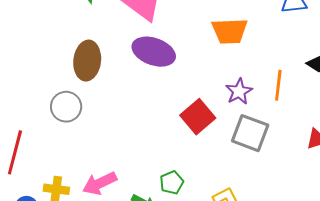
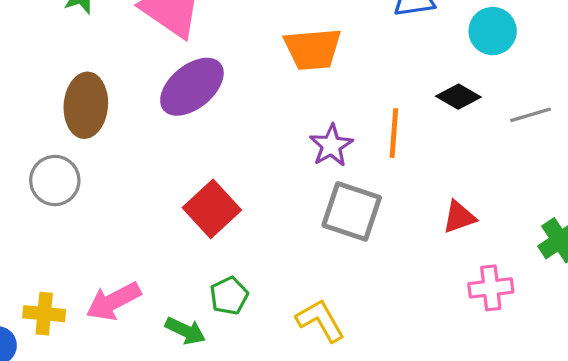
purple ellipse: (154, 52) -> (192, 87), turned -57
red square: (198, 117) -> (212, 209), moved

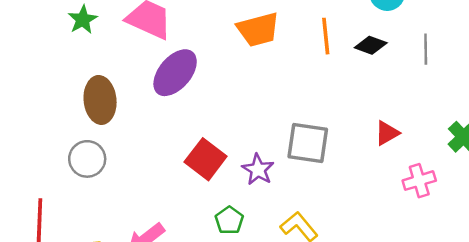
gray line: (531, 115) -> (426, 49), turned -64
orange line: (394, 133) -> (326, 36), moved
purple star: (331, 146) -> (258, 170), moved

